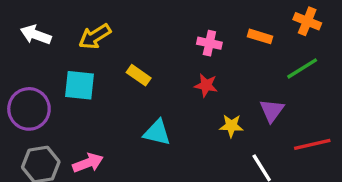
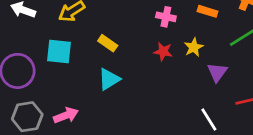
yellow star: (231, 126) -> (194, 47), moved, turned -30
cyan triangle: (157, 133) -> (109, 79), moved, turned -45

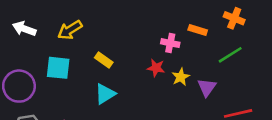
pink cross: (166, 17) -> (170, 43), moved
yellow star: (194, 47) -> (181, 77), moved

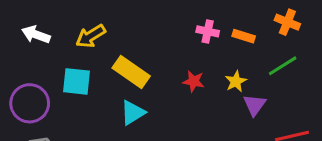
pink cross: (170, 43) -> (208, 31), moved
yellow rectangle: (104, 60) -> (131, 72), size x1.6
yellow star: (181, 77) -> (236, 81), moved

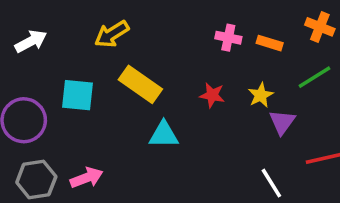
white arrow: (36, 35) -> (31, 41), turned 132
yellow arrow: (91, 36) -> (112, 34), moved
cyan triangle: (133, 113) -> (164, 135), moved, turned 32

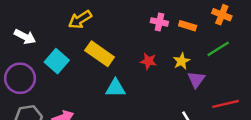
white arrow: (31, 41) -> (25, 37), moved, turned 55
cyan square: (78, 95) -> (57, 61), turned 35

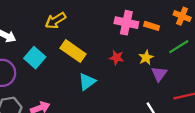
pink cross: (159, 22) -> (126, 23), size x1.5
cyan triangle: (115, 88) -> (87, 82), turned -36

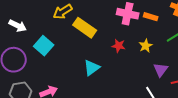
yellow rectangle: (73, 51) -> (85, 28), moved
purple triangle: (159, 74) -> (161, 70), moved

